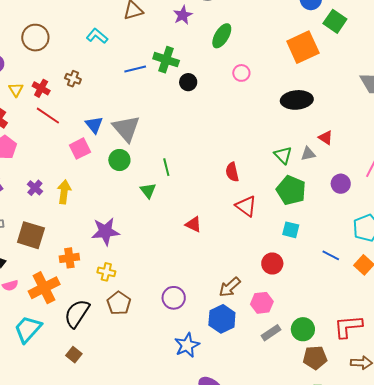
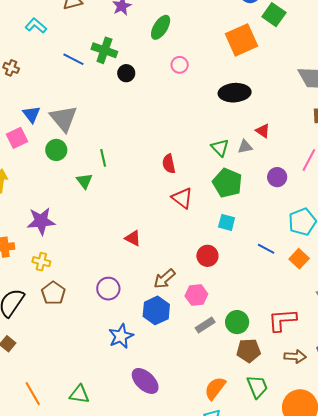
blue line: (135, 69) -> (73, 59), turned 40
red triangle: (193, 224) -> (133, 238), moved

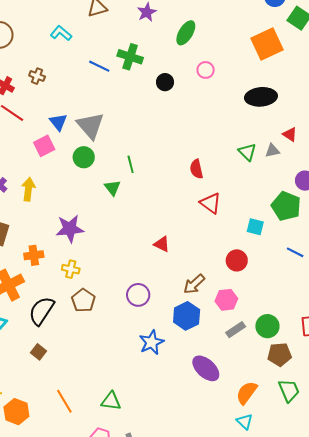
black circle: (126, 73) -> (165, 82), moved
green pentagon: (227, 183) -> (286, 206), moved
purple ellipse: (145, 381) -> (206, 368), moved

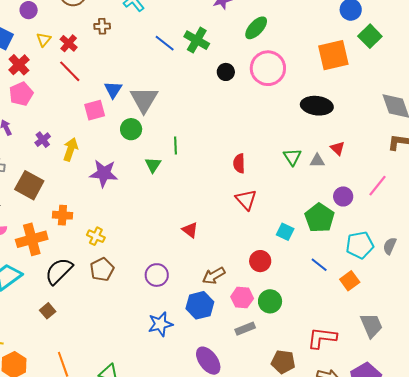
pink circle: (206, 70) -> (268, 68), size x2.0
brown cross: (37, 76) -> (102, 26), moved, turned -35
purple star: (70, 229) -> (104, 173), moved
green circle: (267, 326) -> (270, 301), moved

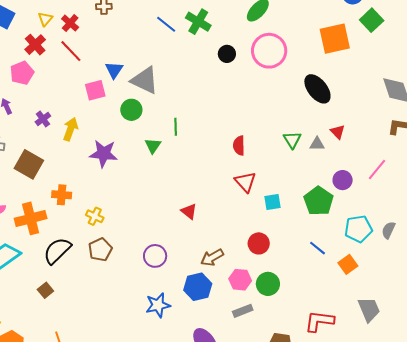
red cross: (19, 65) -> (35, 45), moved
gray triangle: (144, 100) -> (145, 80), turned -36
black ellipse: (317, 106) -> (317, 89), turned 44
cyan square: (285, 232) -> (273, 202), moved, turned -36

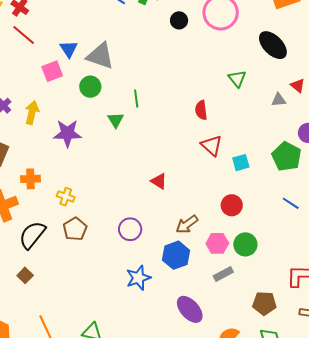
green triangle: (292, 140) -> (237, 79), moved

